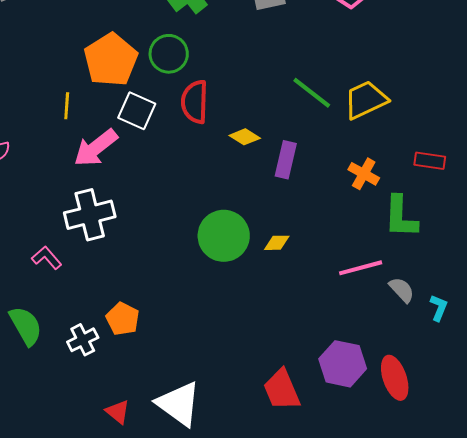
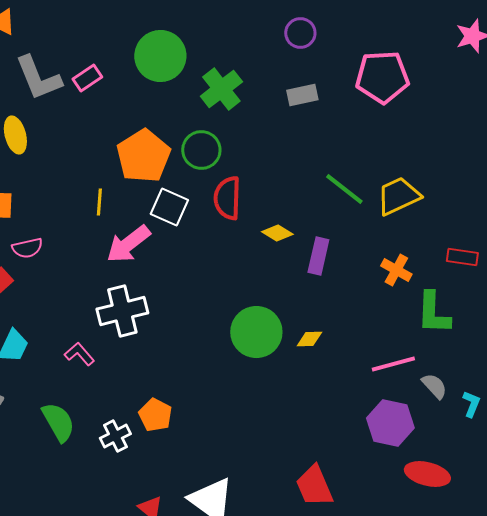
purple hexagon: (343, 364) -> (390, 423), moved
red ellipse: (395, 378) -> (427, 474), turned -57

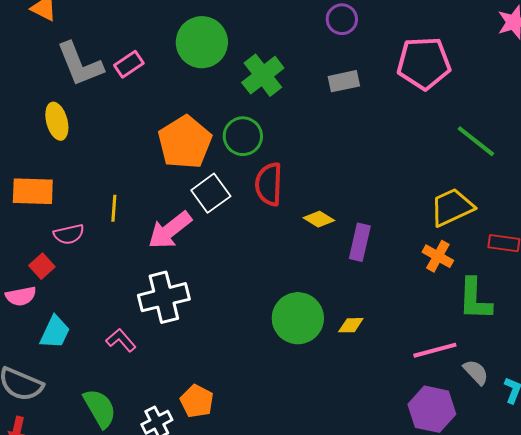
green line: (344, 189) -> (476, 141), moved
yellow trapezoid: (398, 196) -> (452, 207), moved
yellow line: (99, 202) -> (114, 208), moved
white square: (169, 207) -> (211, 193), turned 30

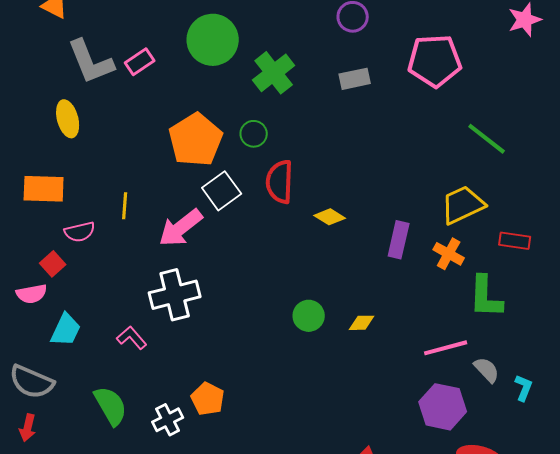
green circle: (243, 136) -> (254, 134), size x0.7
purple rectangle: (360, 242) -> (399, 240), moved
green circle: (298, 318) -> (309, 316), size x0.6

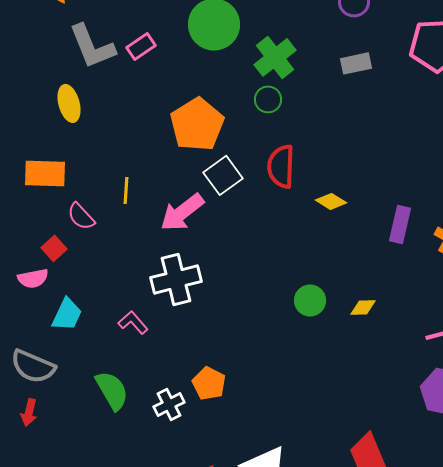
green circle: (254, 134) -> (268, 99), moved
pink semicircle: (80, 232) -> (81, 216), turned 60

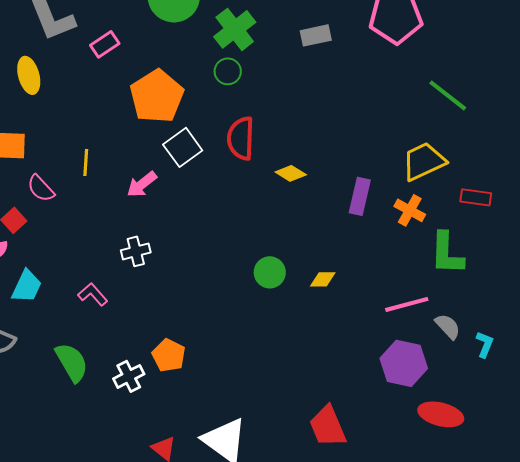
pink rectangle: (141, 46) -> (105, 44), moved
pink arrow: (182, 212) -> (142, 184), size x0.7
white cross: (176, 279) -> (136, 251), size x0.6

